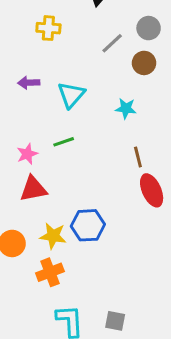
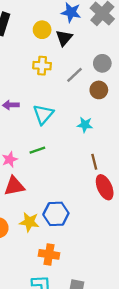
yellow cross: (48, 28) -> (42, 66), moved
orange cross: (50, 272) -> (49, 254), moved, turned 30

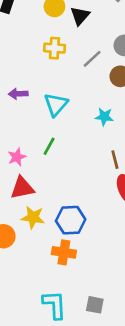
green line: (37, 150) -> (49, 146), turned -42
yellow star: (29, 222) -> (33, 217), moved
orange cross: (49, 254) -> (64, 252), moved

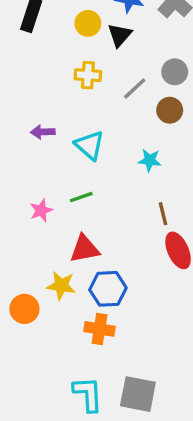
cyan triangle: (56, 105) -> (90, 145), turned -30
green line: (49, 146) -> (81, 197), turned 42
red triangle: (22, 188) -> (85, 249), moved
gray square: (95, 305) -> (138, 394), size x1.6

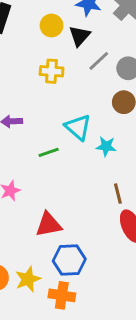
gray line: (135, 89) -> (99, 61), moved
cyan triangle: (90, 145) -> (78, 127), moved
green line: (81, 197) -> (49, 152), moved
yellow star: (61, 286) -> (28, 279), moved, turned -30

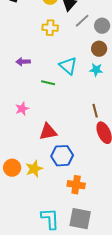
cyan star: (106, 146) -> (96, 70), moved
green line: (49, 152) -> (48, 83), turned 32
orange cross: (62, 295) -> (76, 185), moved

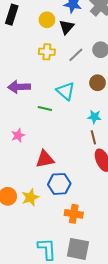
gray line: (82, 21) -> (76, 55), moved
brown circle: (99, 49) -> (97, 83), moved
purple arrow: (23, 62) -> (19, 87), size x1.5
cyan star: (96, 70) -> (94, 117), moved

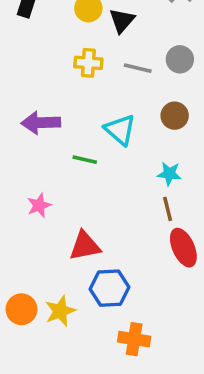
gray line: (76, 55) -> (138, 68), turned 56

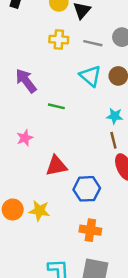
purple arrow: (41, 123) -> (26, 81), turned 55
cyan triangle: (120, 130) -> (90, 76), moved
blue hexagon: (109, 288) -> (87, 189), moved
yellow star: (60, 311) -> (39, 211), turned 30

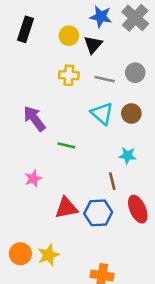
brown line: (113, 140) -> (112, 181), moved
blue hexagon: (87, 189) -> (98, 213), moved
yellow star: (39, 211) -> (48, 255), turned -30

